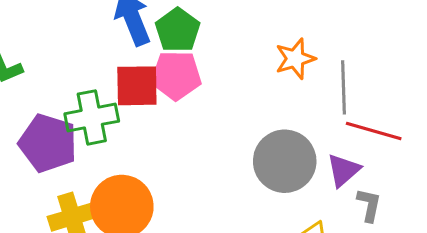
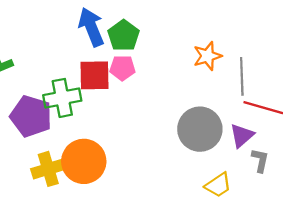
pink pentagon: (176, 75) -> (122, 68), size x0.7

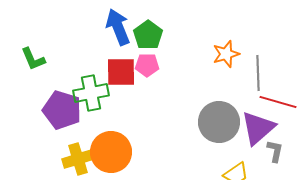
purple triangle: (242, 136) -> (258, 128), size x1.5

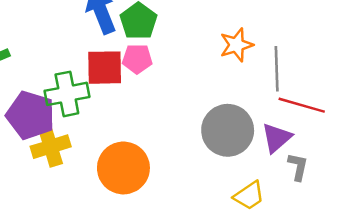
purple triangle: (258, 128) -> (277, 138), size x0.7
orange circle: (111, 152) -> (123, 168), moved
yellow cross: (78, 159) -> (51, 147), moved

